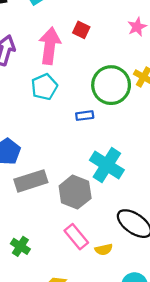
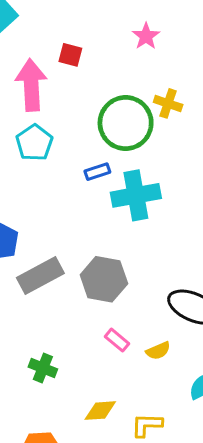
cyan cross: (107, 165) -> (136, 195), moved, turned -32
pink rectangle: (76, 237) -> (117, 340), size x0.7

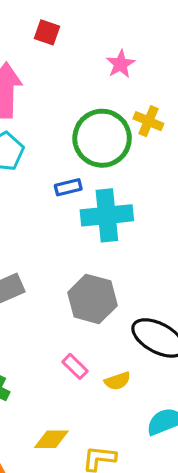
pink star: (146, 36) -> (121, 64), moved
red square: (70, 55) -> (47, 32), moved
gray hexagon: (104, 279) -> (92, 299), moved

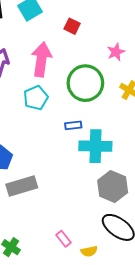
green circle: (102, 138) -> (85, 83), moved
gray hexagon: (92, 299) -> (113, 186), moved

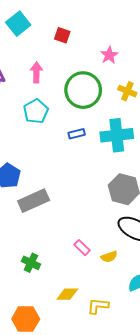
pink arrow: (41, 59) -> (36, 72), size x0.6
cyan cross: (95, 146) -> (117, 135), moved

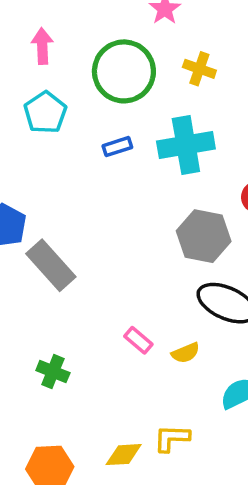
gray rectangle: (34, 201) -> (51, 265), turned 76
yellow diamond: (67, 294) -> (124, 455), moved

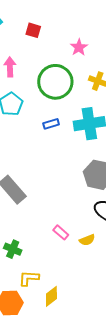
yellow L-shape: (172, 438) -> (29, 278), moved
yellow diamond: (124, 455) -> (51, 296), turned -35

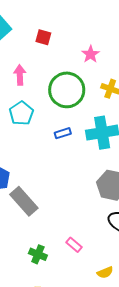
yellow semicircle: (87, 240) -> (105, 272), moved
green cross: (13, 249) -> (38, 254), moved

